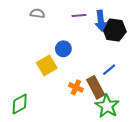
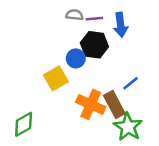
gray semicircle: (37, 13) -> (75, 15), moved
black hexagon: (114, 30) -> (94, 45), moved
orange cross: (76, 87) -> (91, 104), size x1.6

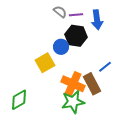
gray semicircle: (75, 15) -> (60, 12), turned 32
green star: (128, 127) -> (73, 102), moved, turned 30

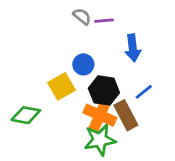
blue arrow: (97, 20) -> (133, 48), moved
black hexagon: (76, 36) -> (104, 90), moved
green diamond: (19, 100) -> (26, 115), moved, turned 40

